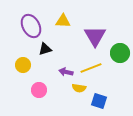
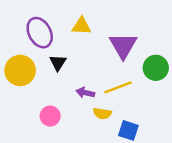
black triangle: (45, 49) -> (58, 63), turned -40
yellow circle: (23, 65) -> (20, 70), moved, size x1.5

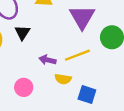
pink circle: (50, 116) -> (24, 87), moved

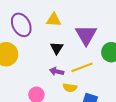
black triangle: (22, 33) -> (57, 48), moved

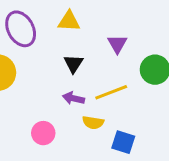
purple triangle: (86, 35) -> (117, 44), size x0.6

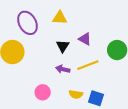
purple triangle: (117, 44) -> (85, 39), moved, turned -32
yellow semicircle: (93, 122) -> (76, 94), moved

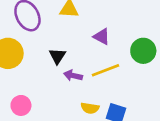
black triangle: (63, 46) -> (57, 56), moved
pink circle: (43, 92) -> (21, 105), moved

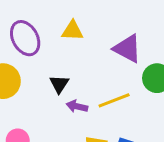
purple triangle: (102, 36) -> (127, 49), moved, size x1.5

